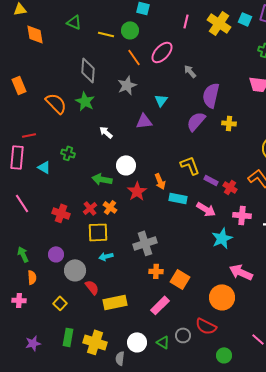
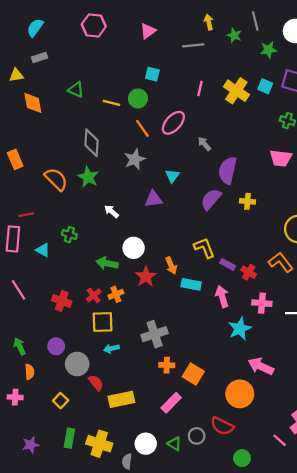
orange cross: (110, 207) -> (116, 294), turned 32
pink arrow: (206, 209) -> (222, 297), turned -138

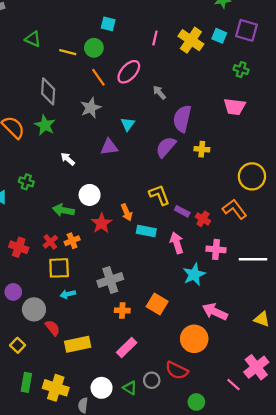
orange square: (193, 374) -> (157, 304), moved

